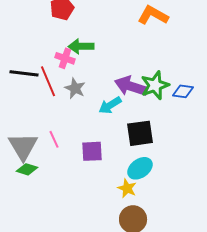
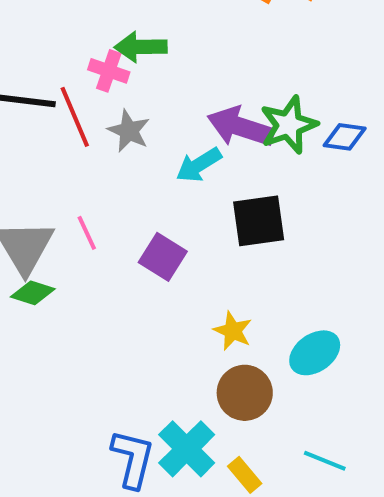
purple square: (92, 151) -> (163, 257), turned 35
cyan ellipse: (140, 168) -> (315, 353), moved

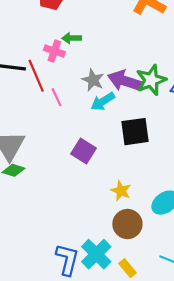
green arrow: (141, 47) -> (72, 38), size x0.7
gray star: (129, 131) -> (93, 80), moved
pink line: (87, 233) -> (57, 97), moved

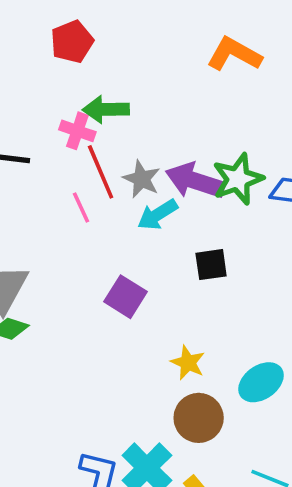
green arrow: (72, 38) -> (106, 109), size x1.4
red line: (36, 76) -> (101, 172), moved
black square: (135, 132) -> (211, 265), size x0.7

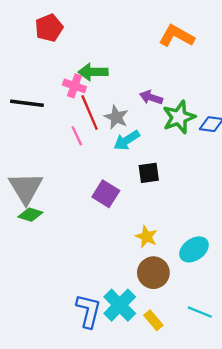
red pentagon: (72, 42) -> (49, 28), moved
purple arrow: (195, 181) -> (151, 97), moved, size x0.6
black square: (211, 265) -> (149, 173), moved

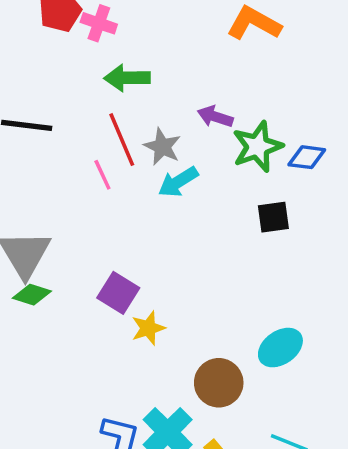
pink cross: (74, 86) -> (99, 23), moved
black square: (149, 173) -> (273, 217), moved
purple square: (106, 194) -> (118, 293), moved
yellow star: (146, 237) -> (148, 328), moved, turned 30

